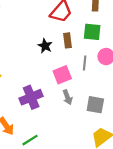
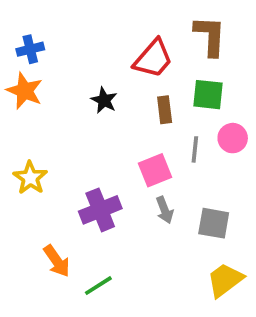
black star: (45, 46) -> (104, 100), moved

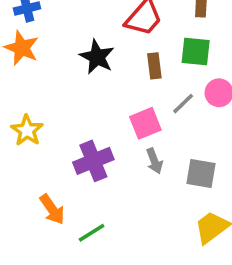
black star: (104, 100) -> (97, 57), size x1.4
gray line: (195, 149) -> (183, 104), turned 40

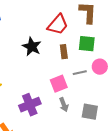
gray line: (183, 104) -> (80, 73), turned 32

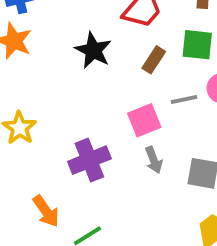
brown rectangle: (64, 52) -> (154, 60), turned 40

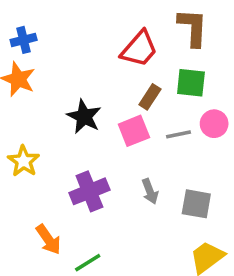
black star: (93, 50) -> (84, 117), moved
pink square: (144, 120) -> (134, 131), moved

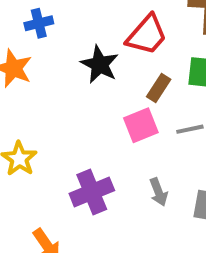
blue cross: (24, 40) -> (39, 23), moved
black star: (84, 117) -> (100, 64), moved

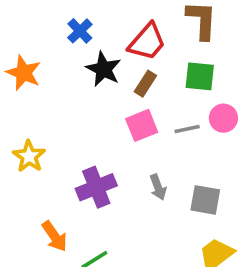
blue cross: (39, 23) -> (80, 31), moved, turned -30
brown rectangle: (159, 88) -> (145, 84), moved

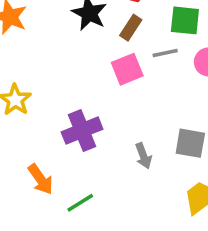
gray line: (187, 129) -> (165, 53), moved
gray arrow: (158, 187) -> (143, 156), moved

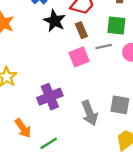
brown rectangle: (131, 28) -> (81, 30), turned -56
gray arrow: (143, 156) -> (90, 113), size x1.5

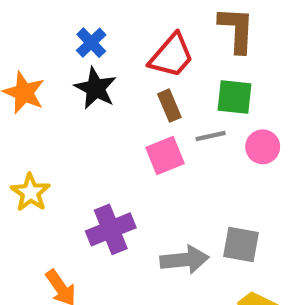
black star: (55, 21) -> (96, 88), moved
gray arrow: (90, 113) -> (185, 260), turned -75

